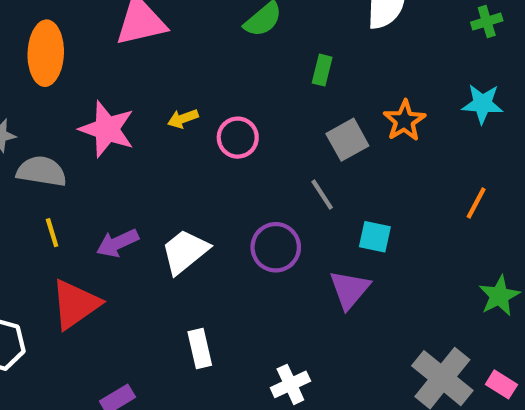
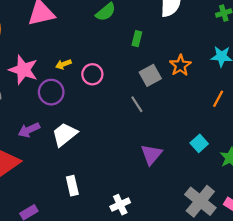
orange line: (476, 203) -> (218, 99), moved
cyan square: (375, 237) -> (199, 143), moved, turned 36
purple circle: (276, 247) -> (51, 92), moved

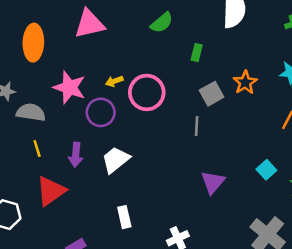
pink circle: (92, 74) -> (147, 92), size x1.5
gray line: (137, 104) -> (197, 126), turned 36
purple arrow: (29, 130) -> (76, 155), turned -60

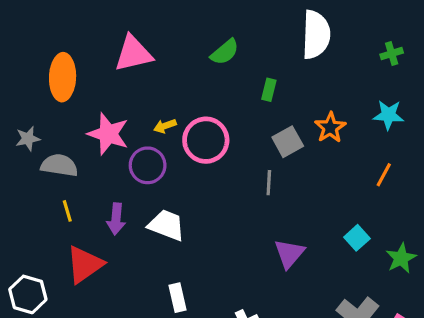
white trapezoid: (116, 160) -> (166, 225), turned 60

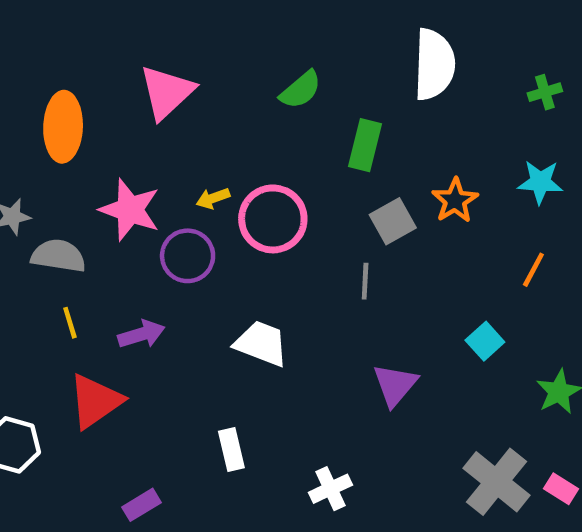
pink triangle: (133, 54) -> (167, 92), turned -30
green rectangle: (269, 90) -> (365, 145), size x1.5
purple arrow: (116, 219) -> (141, 334), turned -112
white trapezoid: (166, 225) -> (261, 343), moved
cyan square: (357, 238) -> (485, 341), moved

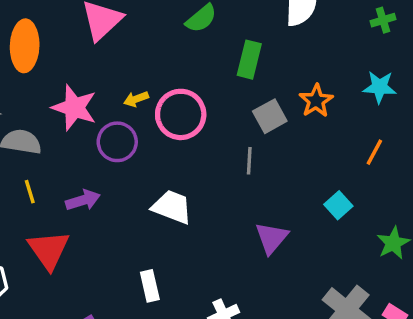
red triangle: (95, 401) -> (49, 250), turned -30

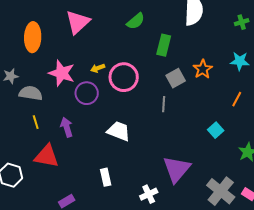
purple arrow: (83, 200) -> (67, 127), turned -90
purple triangle: (272, 238) -> (177, 169), moved, size x1.4
red triangle: (49, 250) -> (47, 156), turned -44

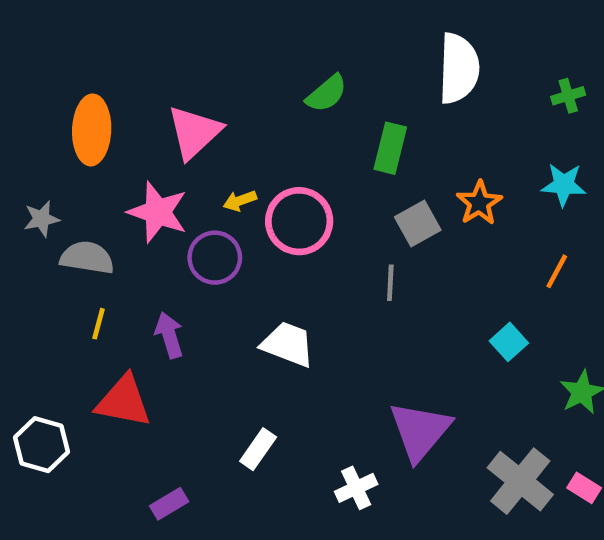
pink triangle: (78, 22) -> (194, 132), moved
yellow line: (36, 122) -> (99, 324), turned 32
white rectangle: (106, 177) -> (258, 449), turned 48

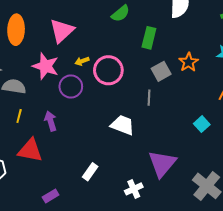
white trapezoid: (288, 344) -> (123, 125), moved

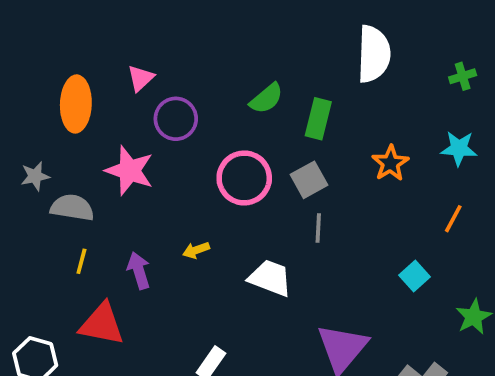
green semicircle: (121, 13) -> (266, 98), moved
pink triangle: (62, 31) -> (141, 78), moved, size x0.6
yellow arrow: (82, 61) -> (196, 250), moved
gray square: (161, 71) -> (309, 180), moved
purple circle: (71, 86) -> (176, 119), moved

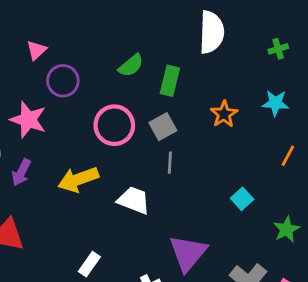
orange line: (453, 219) -> (288, 156), moved
yellow arrow: (196, 250) -> (78, 179), size x2.0
purple arrow: (139, 271) -> (21, 172), moved, turned -136

